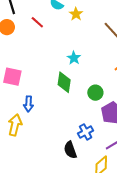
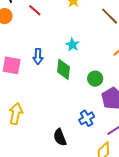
blue arrow: (28, 104) -> (38, 56), moved
black semicircle: (70, 150) -> (60, 137), moved

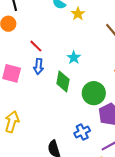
red line: (35, 10) -> (36, 46), moved
green circle: (95, 79) -> (94, 93), size x1.5

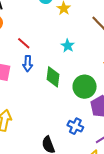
cyan star: (74, 58) -> (68, 46), moved
blue cross: (82, 132) -> (75, 126), turned -35

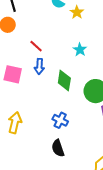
blue cross: (75, 126) -> (60, 120), moved

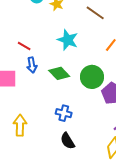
cyan star: (80, 50) -> (68, 40), size x1.5
green diamond: (64, 81) -> (59, 73), turned -40

